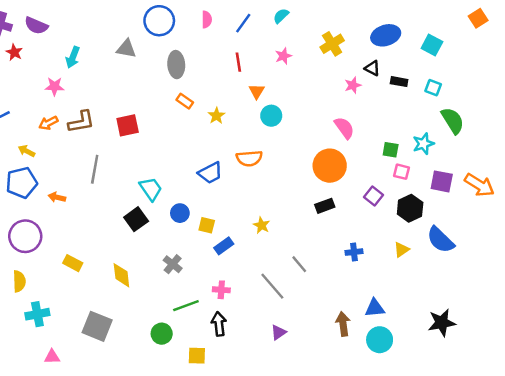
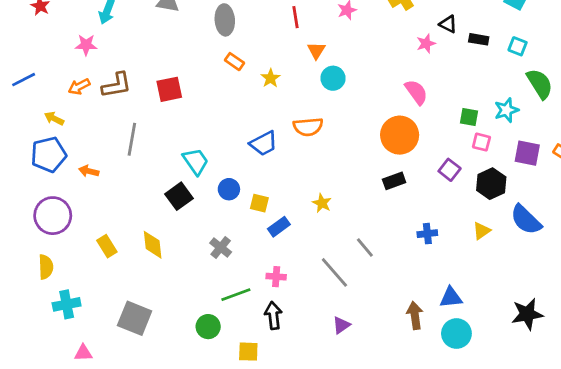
yellow rectangle: (73, 263) -> (107, 246), turned 30
yellow diamond: (121, 275) -> (153, 245), moved

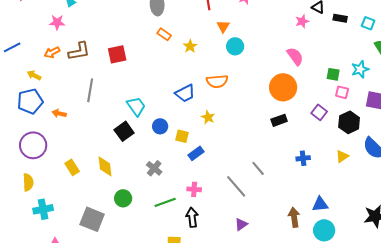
yellow star: (322, 203) -> (208, 117), moved
green circle: (208, 327) -> (123, 198), moved

